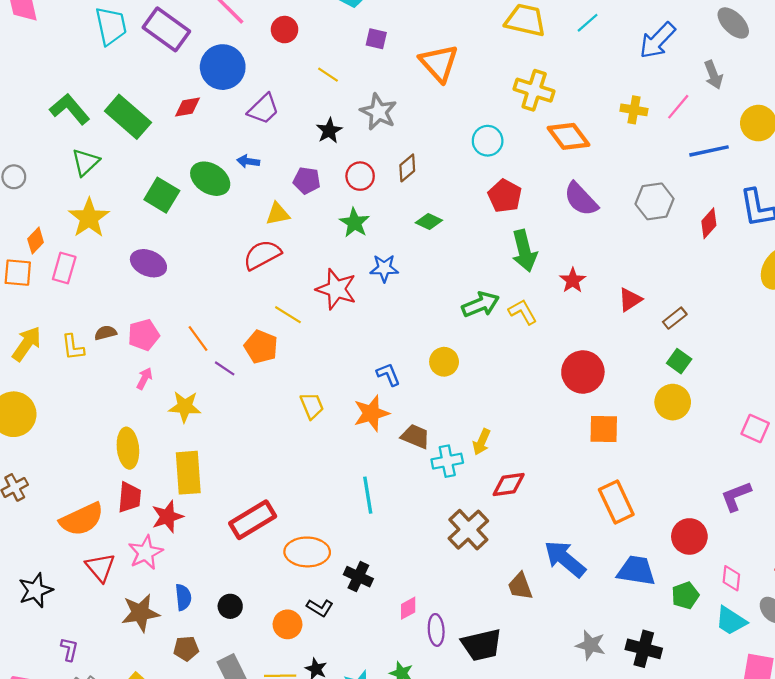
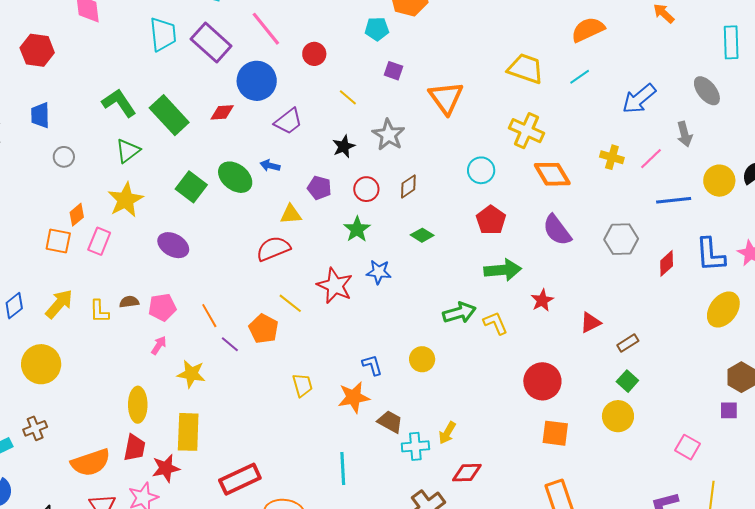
green arrow: (524, 251) -> (503, 270), turned -87

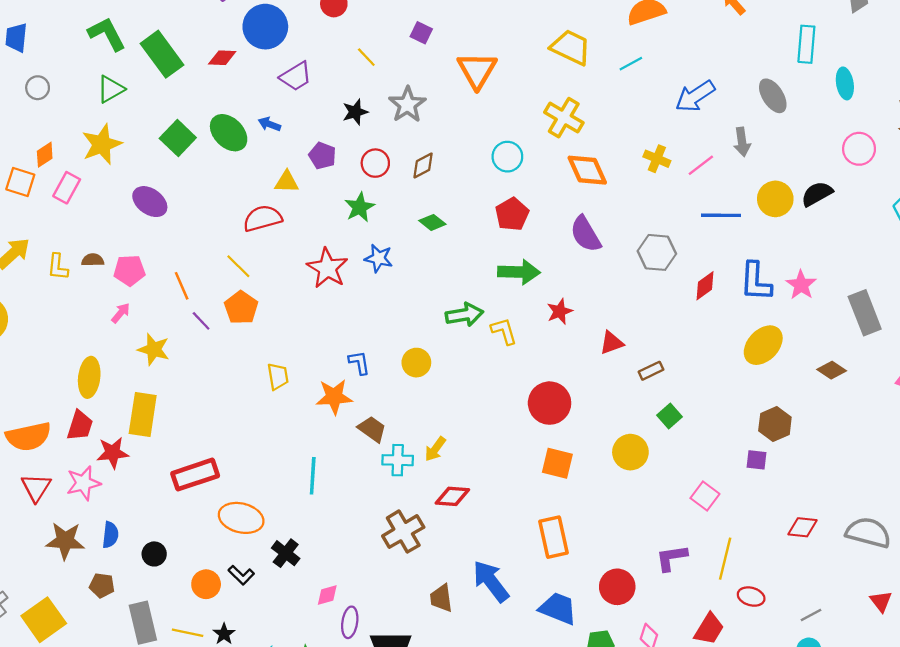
yellow line: (290, 303) -> (238, 266), moved
green square: (627, 381) -> (669, 416), moved

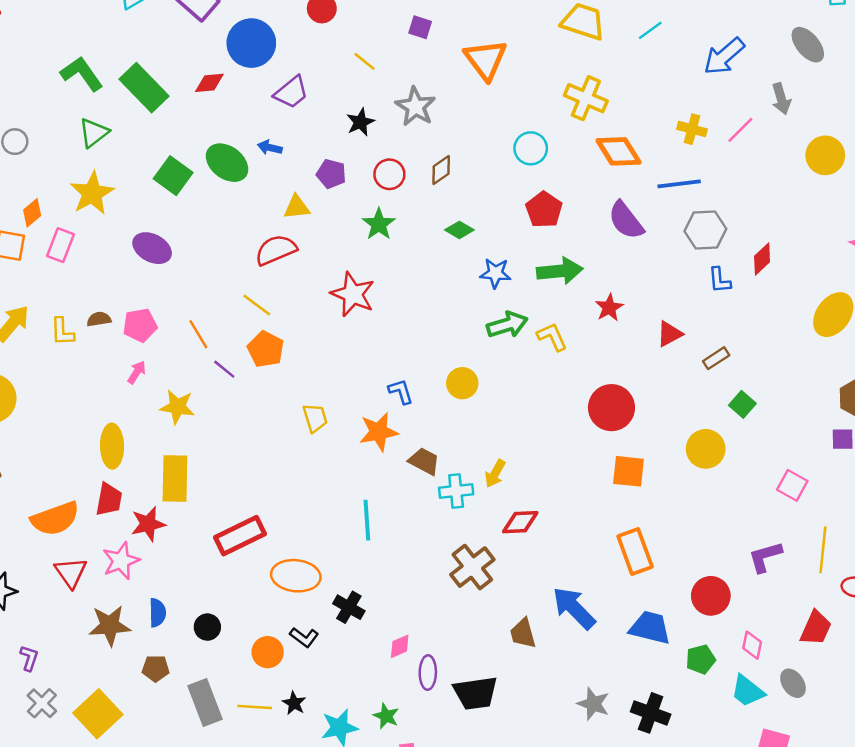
blue line: (721, 215) -> (679, 184), moved
blue star: (379, 258) -> (495, 273), moved
blue L-shape: (756, 282) -> (720, 280), moved, size x0.6

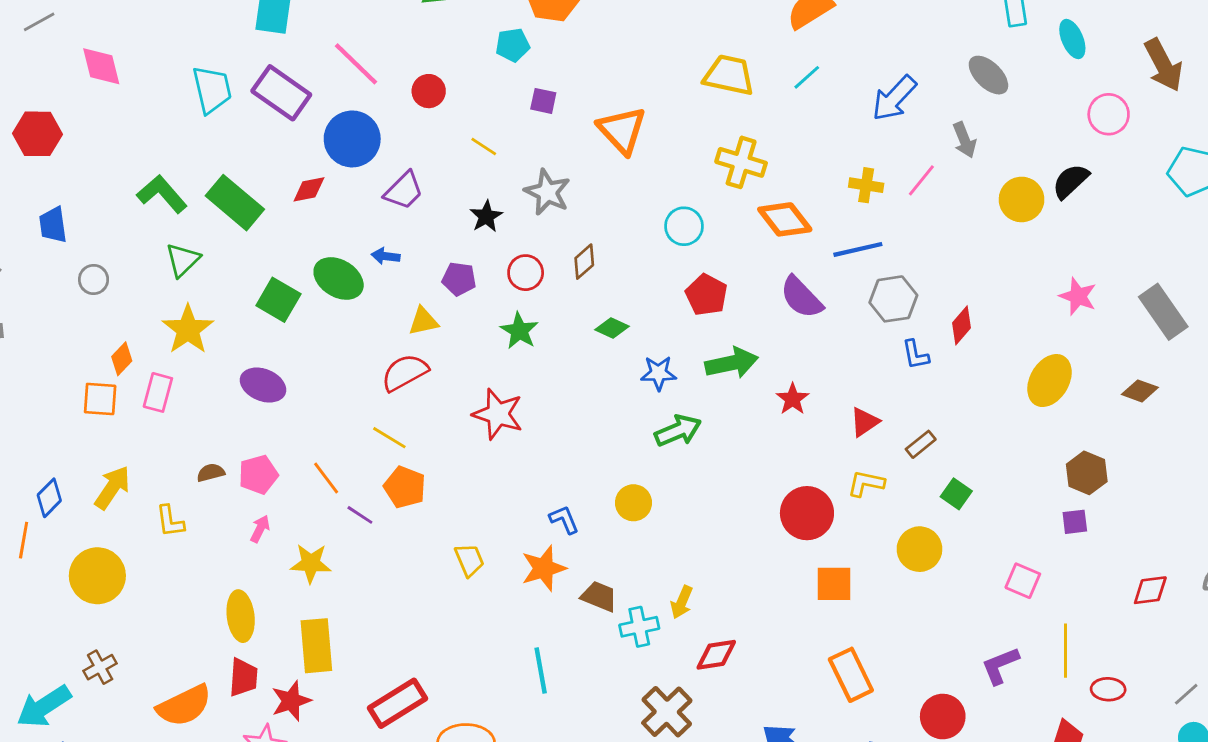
yellow L-shape: (62, 332) -> (170, 521), moved
yellow L-shape: (552, 337) -> (866, 483), moved, turned -48

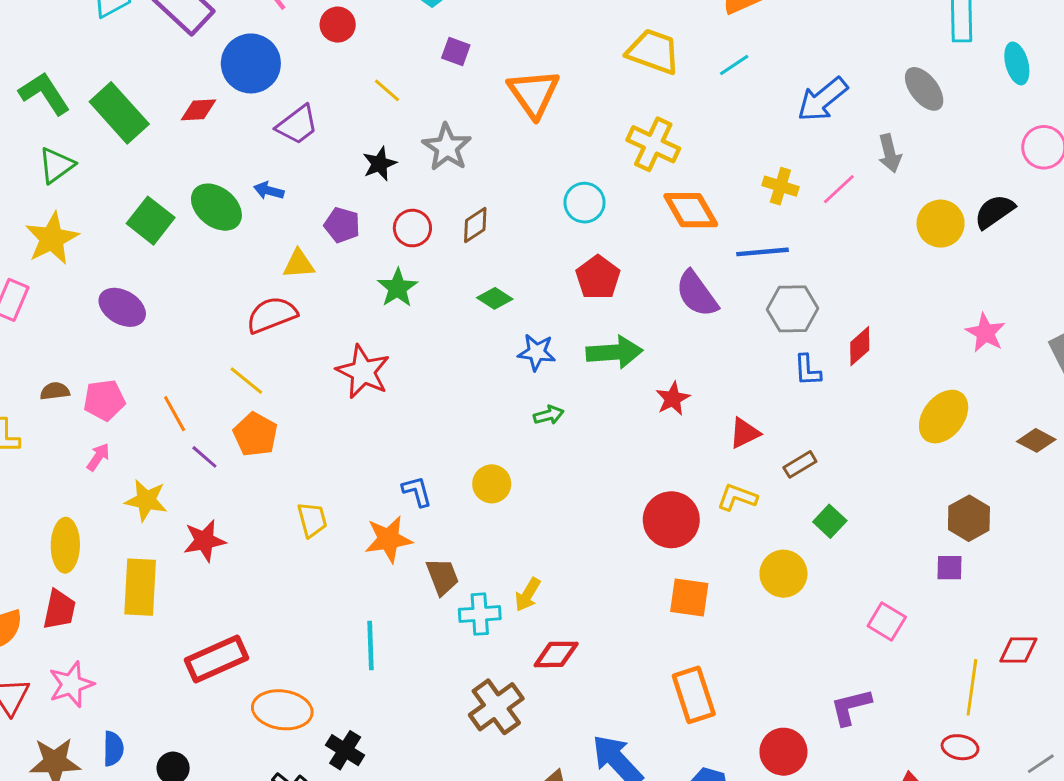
green arrow: (678, 431) -> (549, 415), size x0.6
brown trapezoid: (599, 596) -> (442, 577), turned 39
yellow line: (1065, 651) -> (972, 687), moved
red star: (291, 701) -> (204, 541), moved

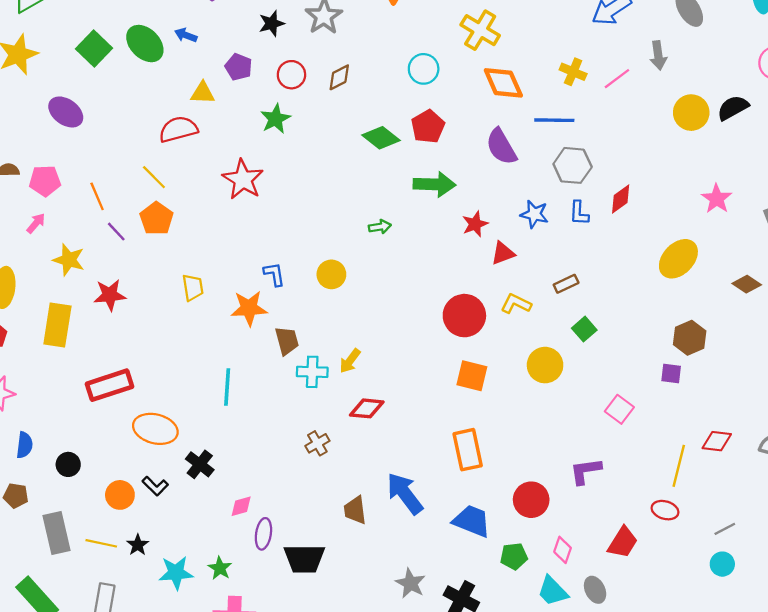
green diamond: (495, 298) -> (381, 138), moved, size x1.4
blue star: (537, 352) -> (534, 214), moved
red triangle: (745, 433) -> (503, 253), moved
brown cross: (496, 707) -> (317, 443), size x0.6

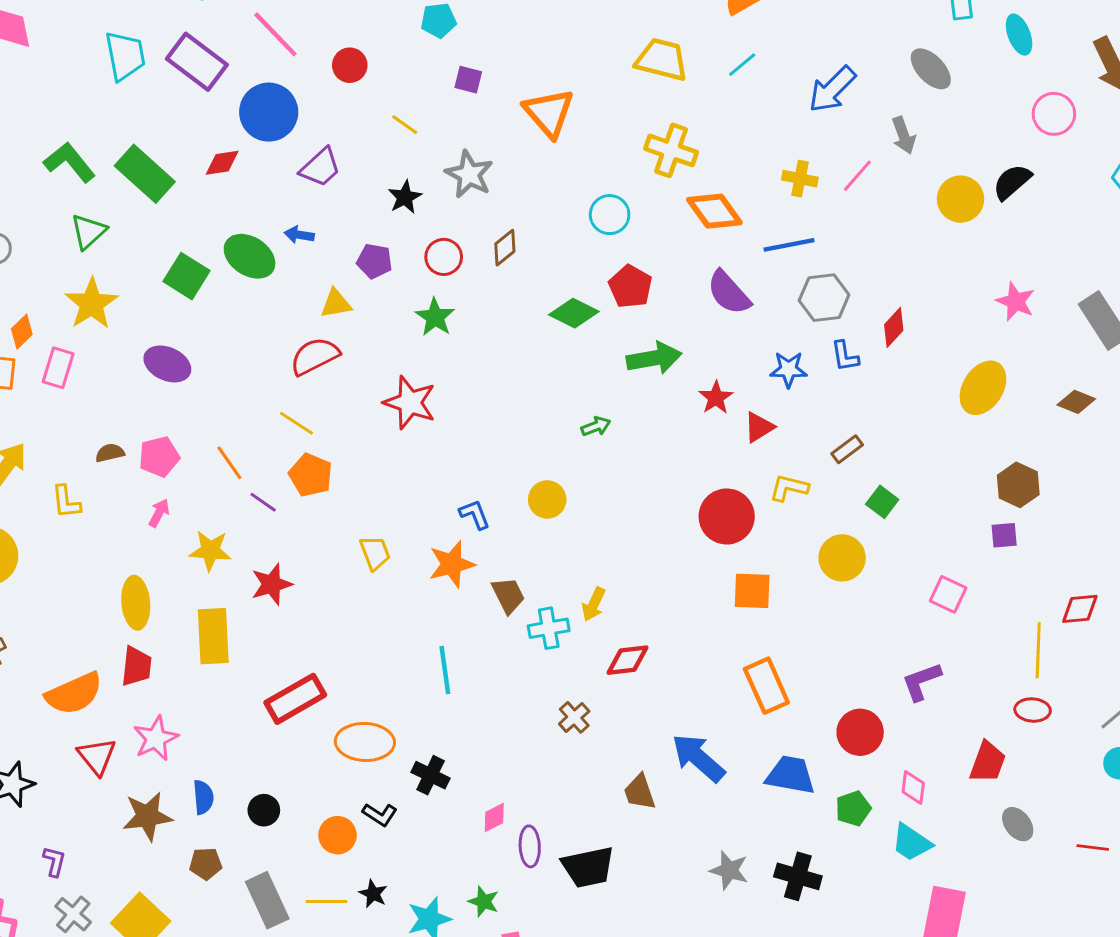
gray ellipse: (595, 590) -> (1018, 824), moved

